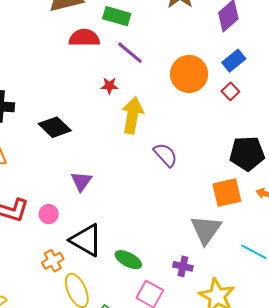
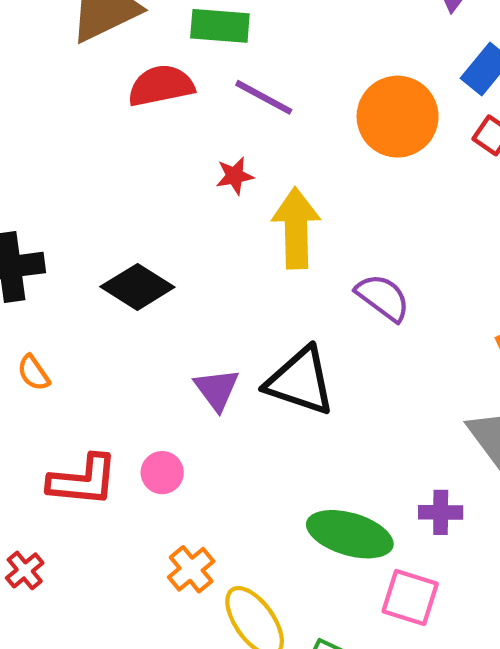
black triangle: (86, 240) -> (300, 381), moved
green ellipse: (128, 260) -> (350, 534), size x1.4
purple cross: (183, 266) -> (441, 512), moved

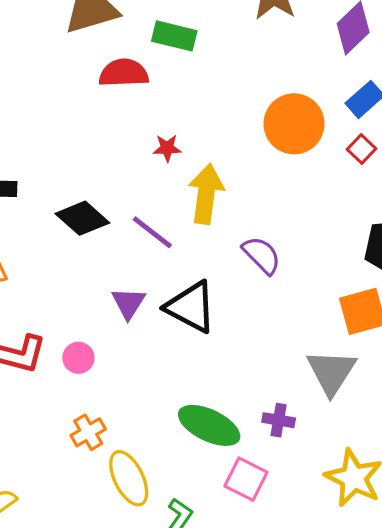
purple line: (264, 97) -> (152, 232), moved

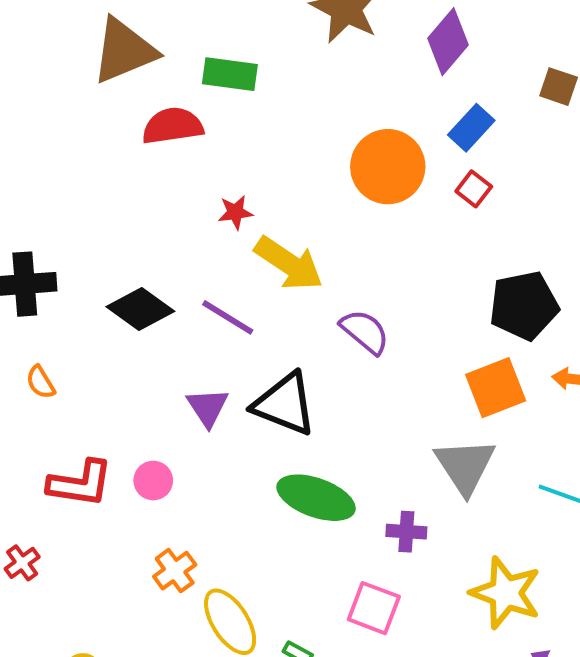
yellow arrow: (206, 194) -> (289, 264), turned 122
green ellipse: (209, 425) -> (316, 498), moved

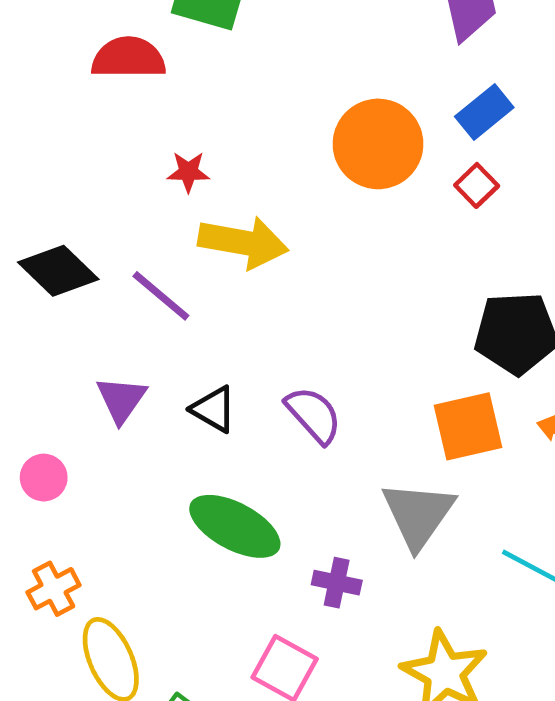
yellow arrow: (289, 264) -> (243, 242), turned -32
purple semicircle: (365, 332) -> (314, 415), moved
black triangle: (285, 404) -> (214, 409), size x0.6

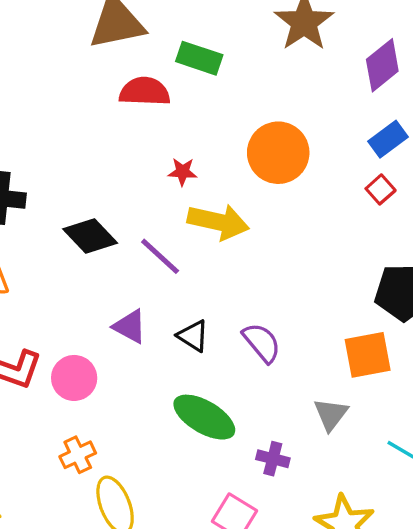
orange circle: (378, 144) -> (278, 153), moved
purple triangle: (121, 399) -> (130, 326), turned -39
pink circle: (44, 478) -> (74, 378), size x1.4
gray triangle: (418, 514) -> (331, 414), size x0.7

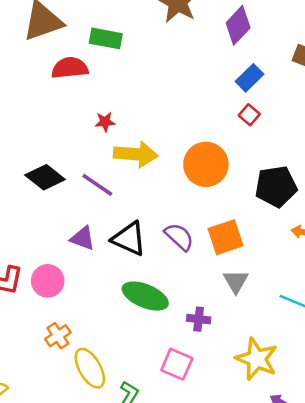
orange circle: (278, 153) -> (206, 164), moved
black triangle: (193, 336) -> (129, 239), size x1.5
orange square: (368, 355) -> (226, 237), moved

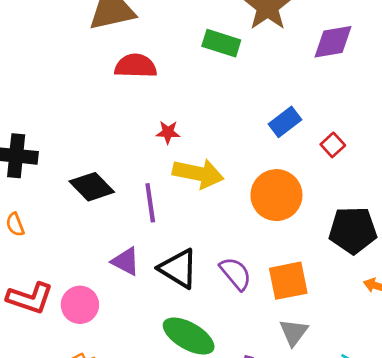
purple diamond: (238, 25) -> (333, 42), turned 30
green rectangle: (106, 38) -> (221, 43), moved
blue rectangle: (250, 78) -> (285, 122), moved
purple line: (97, 185) -> (150, 203), turned 40

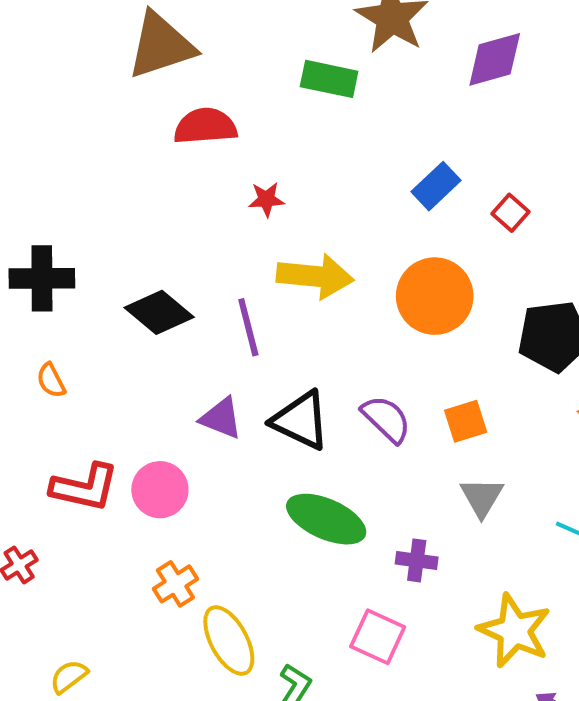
red star: (168, 132) -> (266, 199), moved
orange square: (288, 281) -> (466, 421), size x0.7

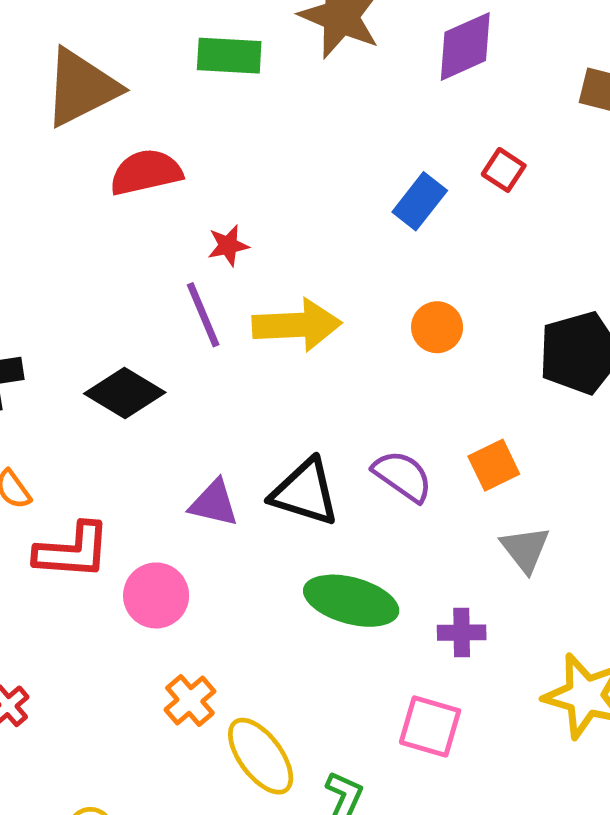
green rectangle: (329, 79) -> (229, 56), moved
red square: (511, 213) -> (504, 170), moved
orange circle: (435, 296) -> (437, 327), size x0.6
purple line: (248, 327) -> (203, 315), moved
red L-shape: (85, 487) -> (73, 551), moved

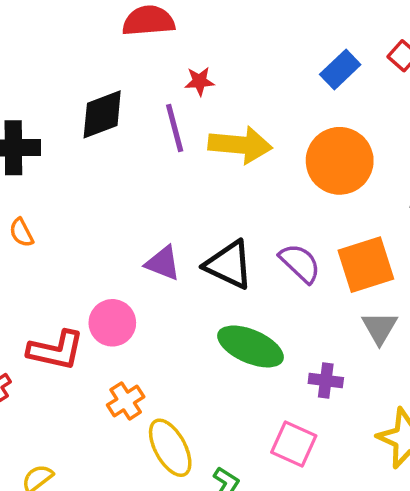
orange circle: (437, 327) -> (340, 161), size x1.8
black diamond: (125, 393) -> (102, 114), moved, turned -60
orange square: (494, 465) -> (366, 265), size x1.6
red L-shape: (73, 551) -> (56, 350), moved

